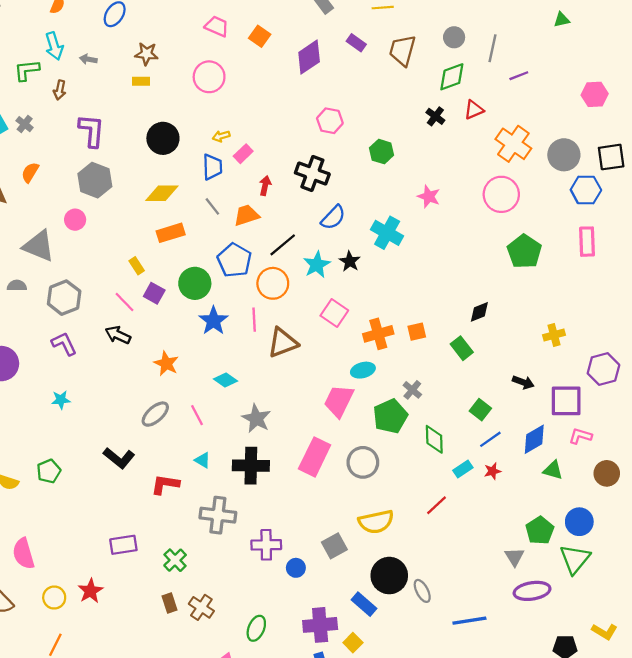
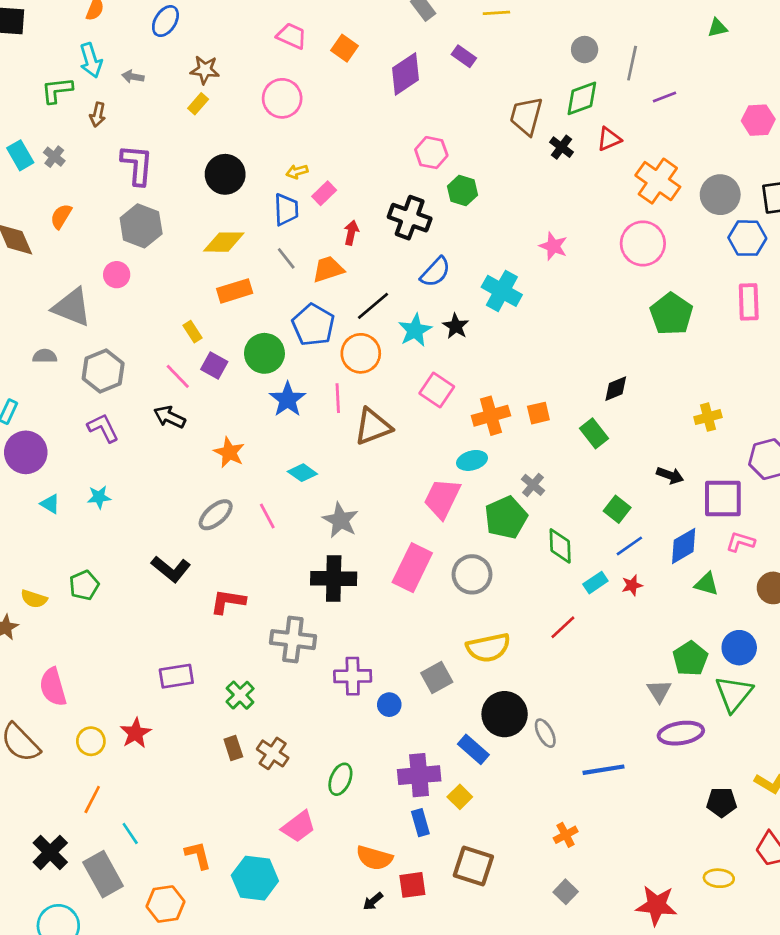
brown trapezoid: (402, 50) -> (526, 116), moved
yellow rectangle: (141, 81) -> (198, 104), turned -49
green hexagon: (382, 152) -> (462, 191), moved
cyan triangle: (203, 460) -> (50, 504), moved

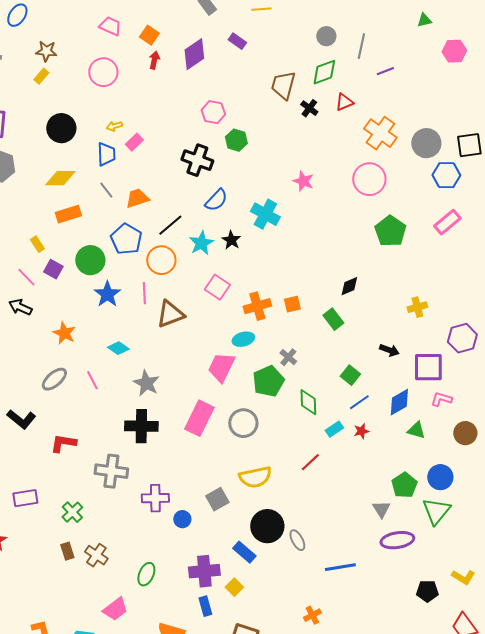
pink hexagon: (758, 120) -> (454, 51), moved
red arrow: (351, 233) -> (154, 60), moved
pink rectangle: (749, 302) -> (447, 222), turned 52

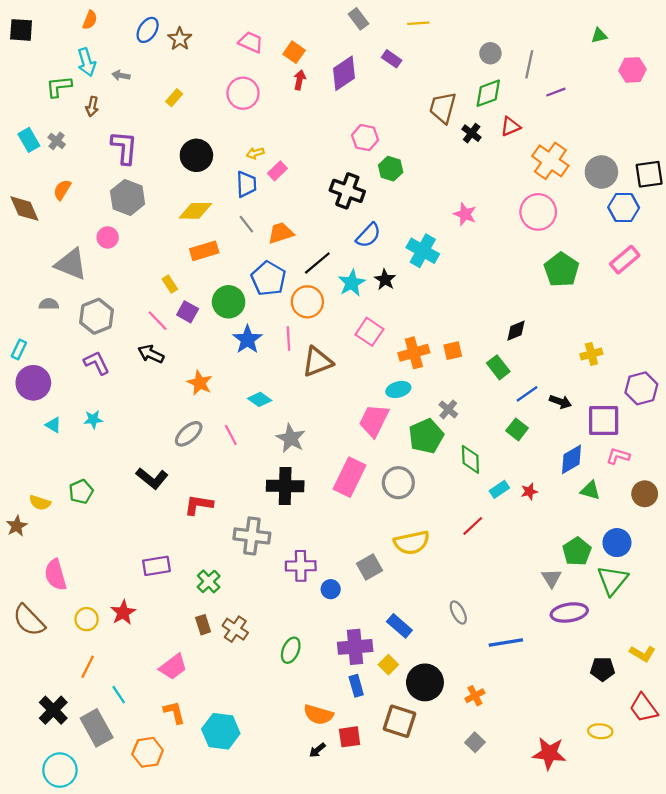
brown star: (46, 51) -> (180, 39), moved, turned 30
blue line: (359, 402) -> (527, 394), moved
black circle: (267, 526) -> (425, 682), moved
pink trapezoid: (115, 609) -> (173, 667), moved

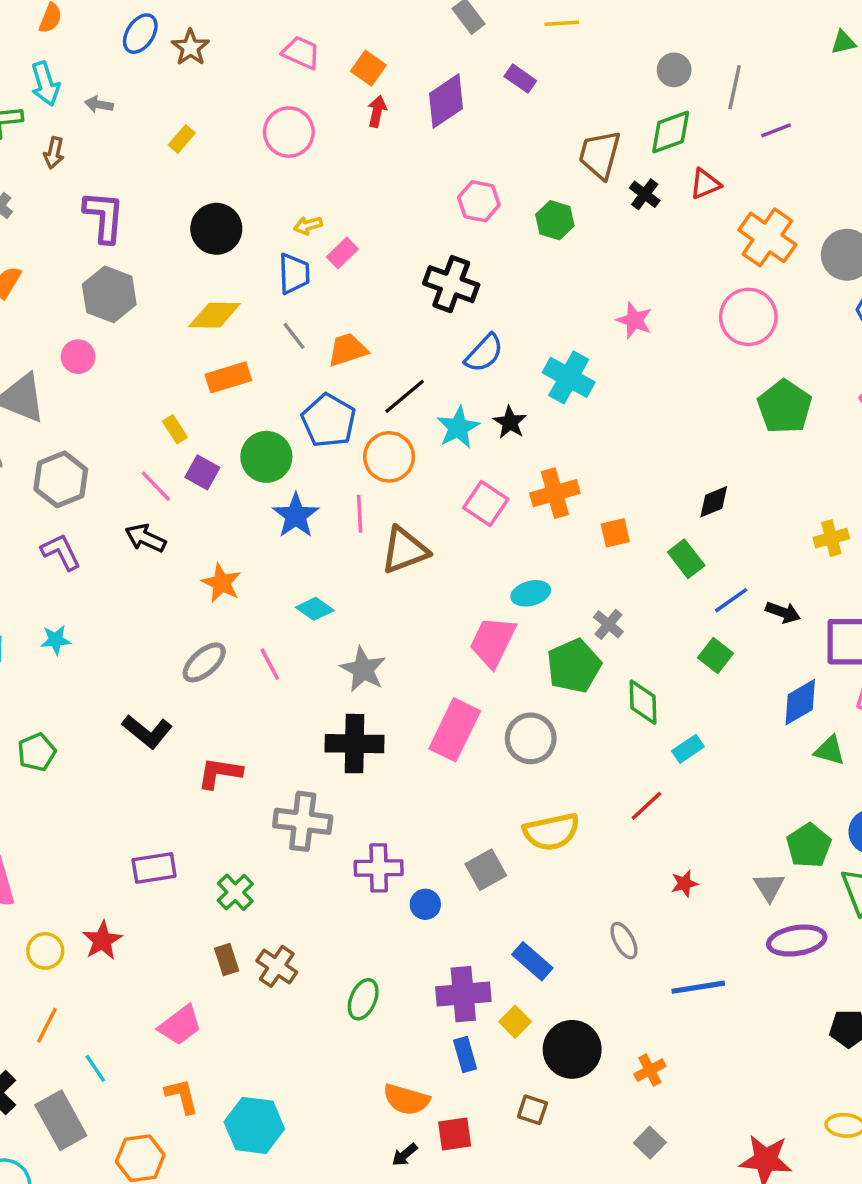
green hexagon: (391, 169) -> (555, 220), moved
orange cross: (414, 353) -> (555, 493), moved
red star: (529, 492) -> (684, 884), moved
brown square: (399, 721) -> (532, 1110), size x0.6

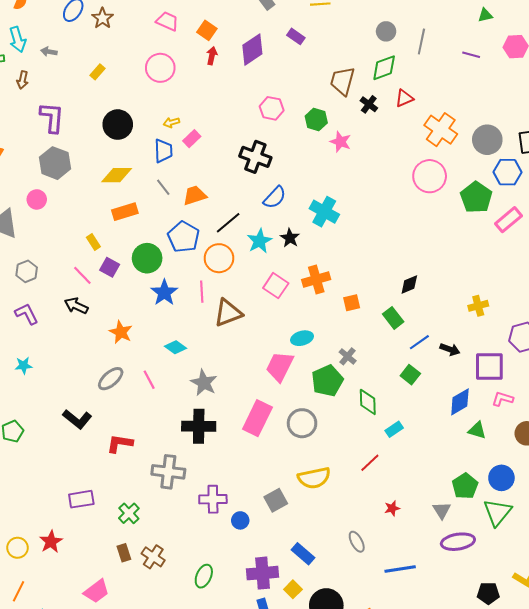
purple line: (776, 130) -> (471, 55), moved, turned 36
pink star: (634, 320) -> (340, 142), moved
green pentagon: (785, 407) -> (476, 197), moved
gray hexagon: (61, 479) -> (27, 271), size x0.7

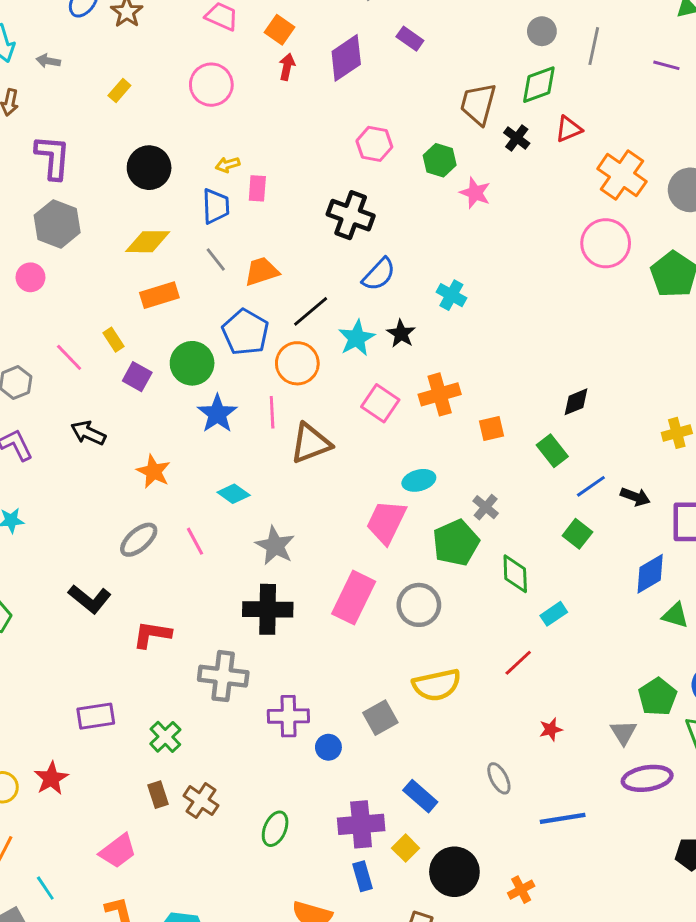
pink rectangle: (192, 139) -> (257, 188), turned -42
cyan cross: (324, 212) -> (451, 295), size x0.7
pink line: (82, 275) -> (69, 357), moved

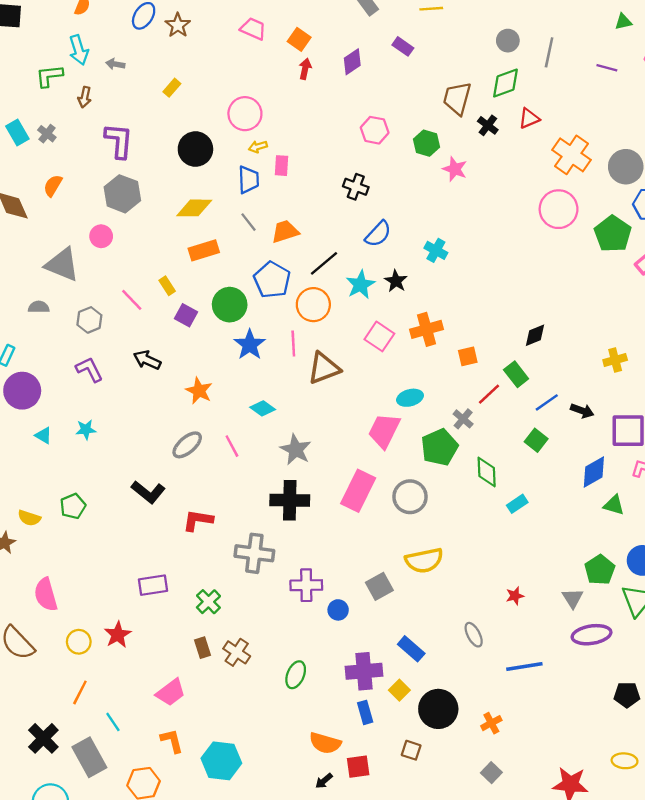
purple diamond: (346, 58) -> (352, 62), size x0.7
pink circle: (211, 85) -> (245, 114), moved
black cross: (351, 215) -> (356, 187), size x0.7
red line: (518, 663) -> (489, 394), moved

